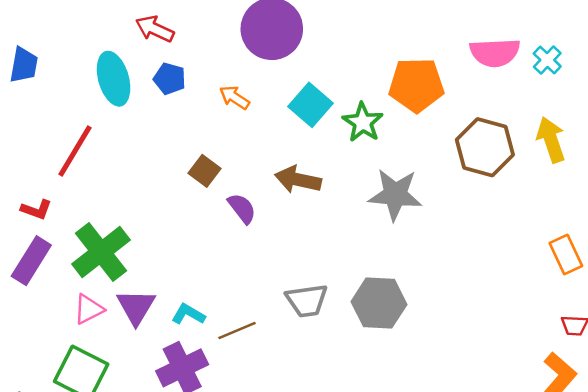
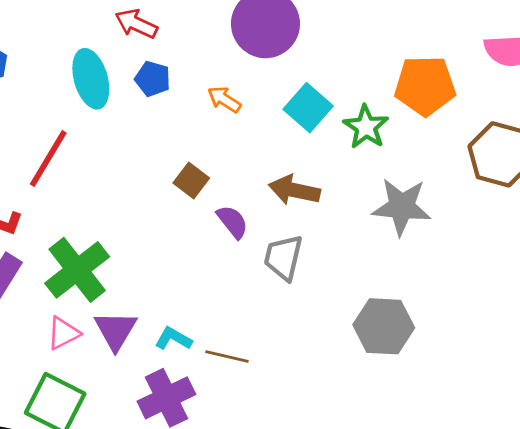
gray trapezoid: (307, 301) -> (283, 258), moved, turned 111
brown line: (237, 330) -> (227, 357), turned 36

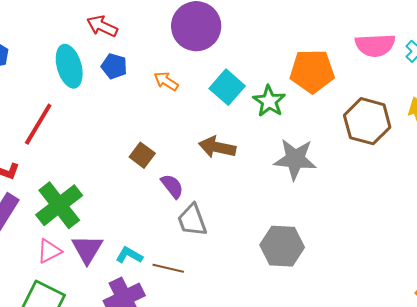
brown square: (191, 181) -> (142, 155), moved
purple semicircle: (232, 222) -> (172, 186), moved
gray trapezoid: (283, 258) -> (192, 220), moved, turned -33

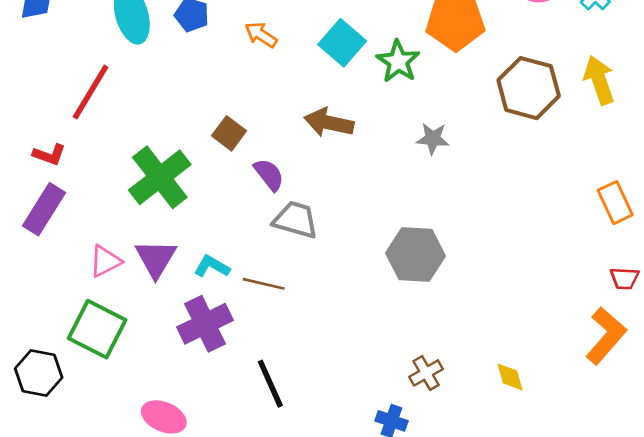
gray star: (295, 159) -> (433, 139), size x0.6
green cross: (59, 205) -> (160, 177), moved
gray trapezoid: (192, 220) -> (296, 220), turned 126

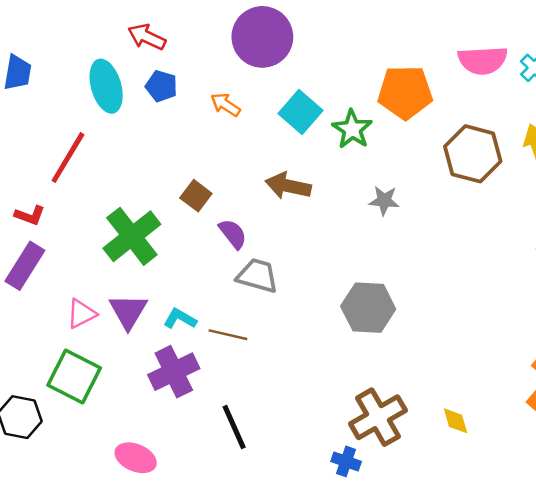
brown cross: (426, 373) -> (378, 417), size x1.8

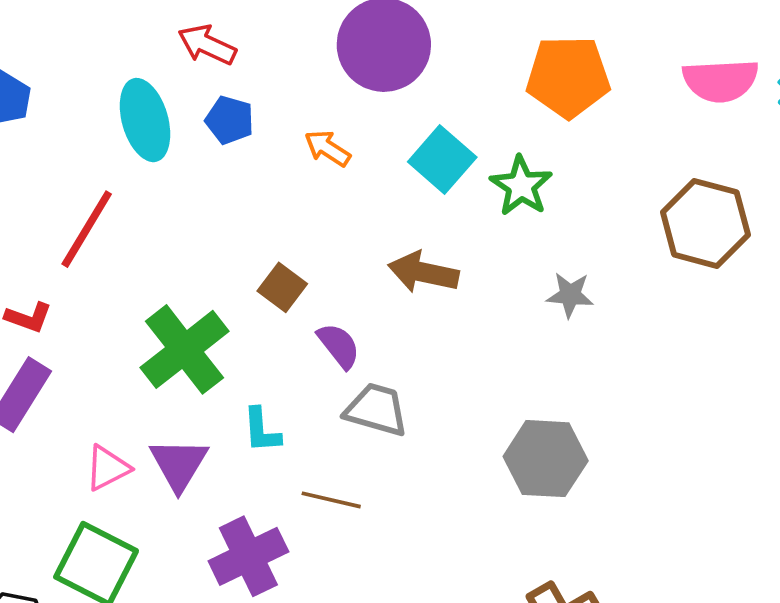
orange pentagon: (405, 92) -> (568, 77), moved
cyan L-shape: (180, 319) -> (262, 430), moved, turned -124

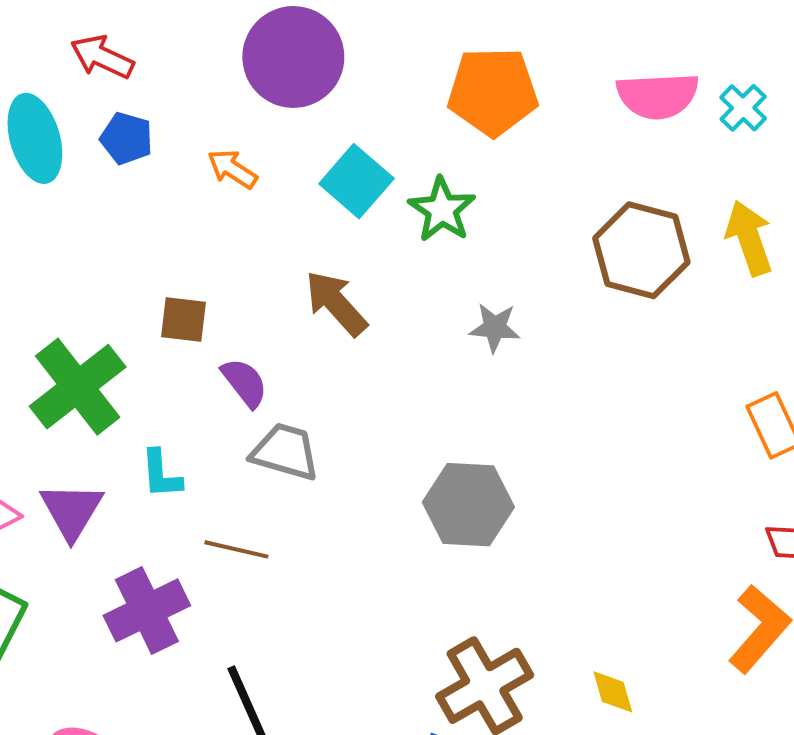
brown arrow: (423, 272) -> (336, 303), turned 36
brown square: (282, 287) -> (183, 319), turned -30

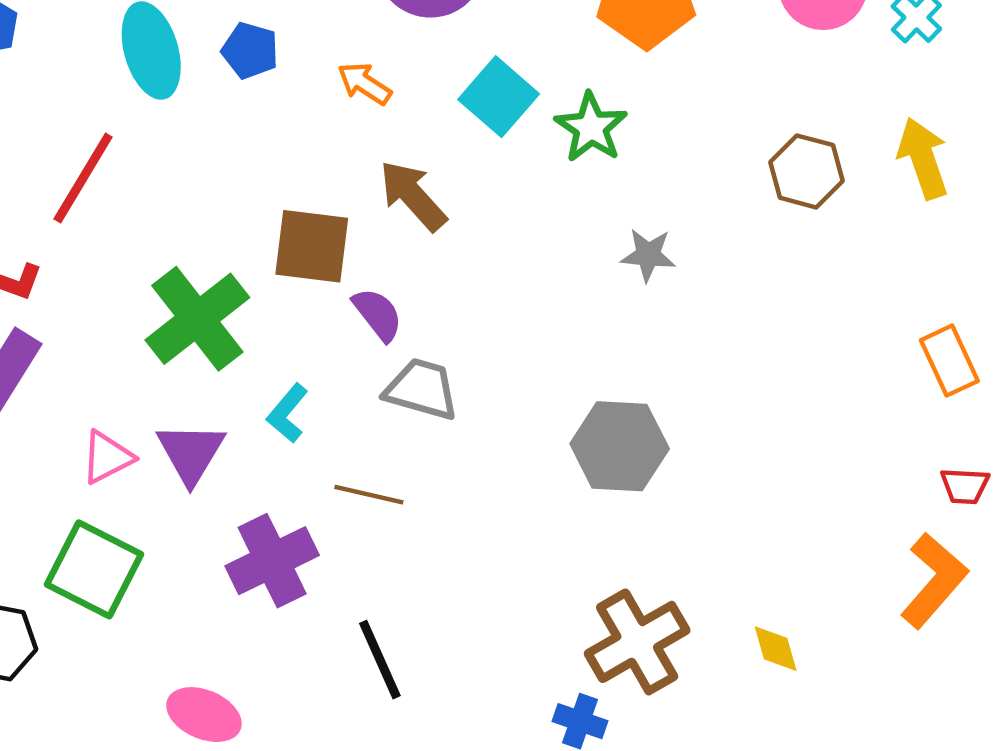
brown hexagon: (641, 250) -> (806, 171), size x0.7
brown arrow: (336, 303) -> (413, 196), moved
brown square: (183, 319) -> (312, 246), size x1.5
cyan L-shape: (161, 474) -> (288, 413), turned 44

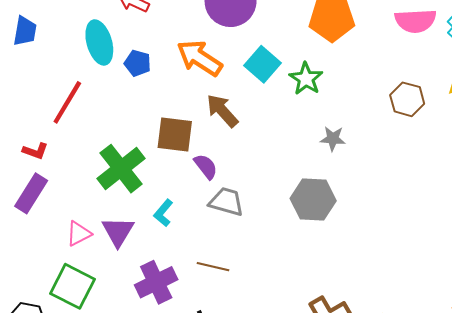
blue pentagon: (250, 50) -> (138, 63), moved
orange arrow: (364, 83) -> (200, 58), size x1.8
gray hexagon: (620, 446) -> (313, 200), moved
brown line: (369, 495) -> (213, 267), moved

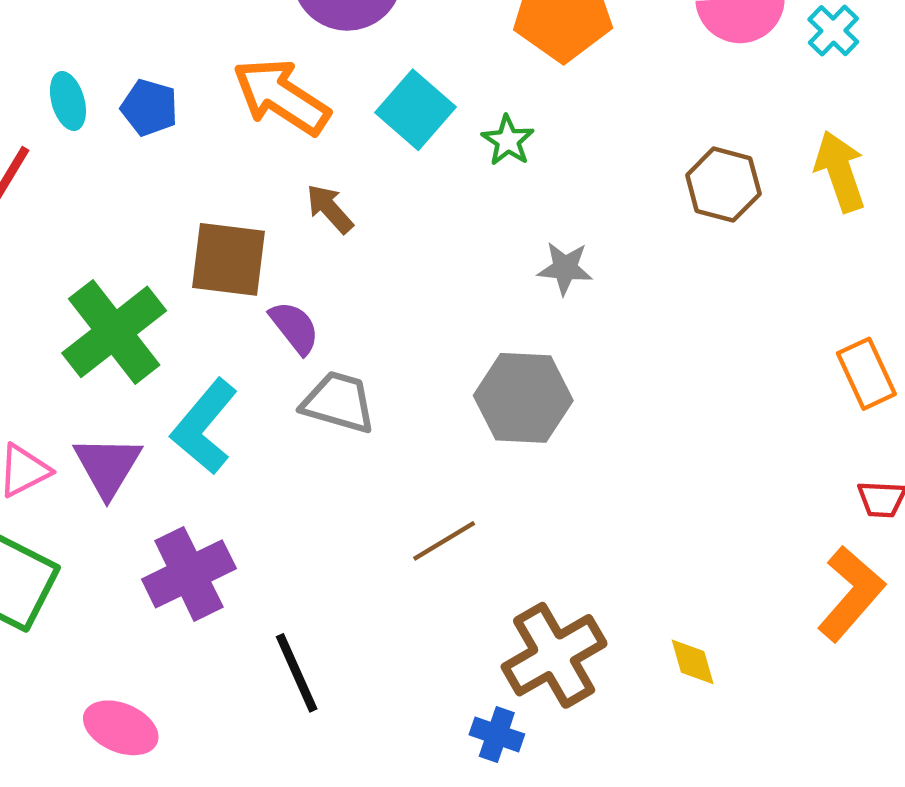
cyan ellipse: (99, 42) -> (68, 101), moved, size x0.6
green star: (306, 79) -> (508, 141), size x0.7
brown arrow: (222, 111) -> (330, 209), size x0.7
cyan L-shape: (163, 213) -> (204, 427), size x1.6
brown line: (213, 267) -> (444, 541), moved, turned -44

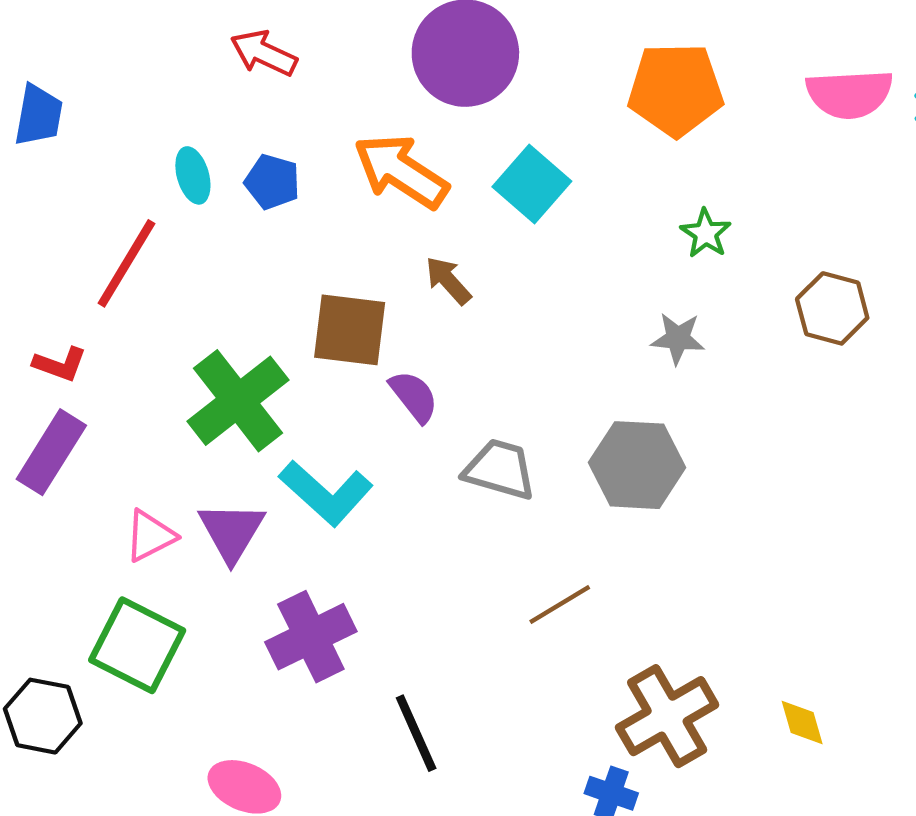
green star: (508, 141) -> (706, 233), moved
brown hexagon: (723, 185) -> (832, 308), moved
gray trapezoid: (338, 402) -> (500, 469), moved
cyan L-shape: (204, 427) -> (326, 493), turned -88

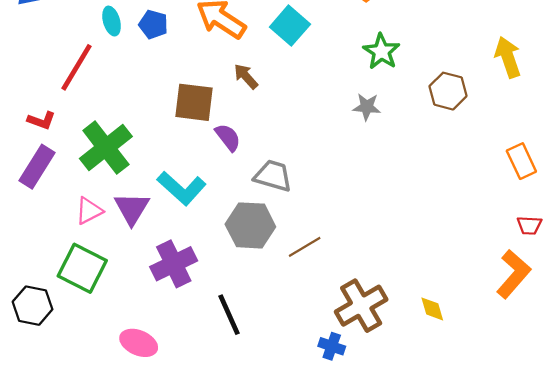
green star: (706, 233) -> (381, 52), size x1.4
green cross: (238, 401) -> (106, 148), moved
gray hexagon: (637, 465) -> (250, 225), moved

